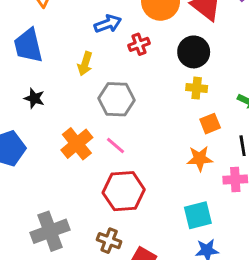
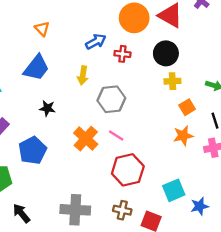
red cross: (139, 44) -> (122, 54), turned 35
blue trapezoid: (28, 46) -> (36, 68), turned -120
cyan square: (198, 215) -> (174, 190), moved
gray cross: (50, 231) -> (75, 210), turned 32

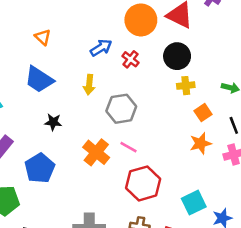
red cross: (122, 54) -> (130, 59), turned 35
blue trapezoid: (36, 68) -> (39, 79), turned 88

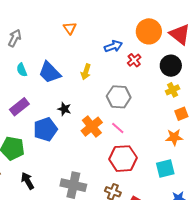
blue trapezoid: (39, 79) -> (50, 72), moved
yellow arrow: (89, 85) -> (86, 72), moved
yellow cross: (186, 86) -> (173, 90), turned -32
black star: (53, 122) -> (64, 109), moved
cyan square: (194, 203) -> (165, 169), moved

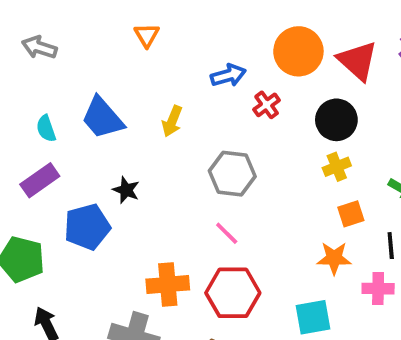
gray arrow: (15, 38) -> (39, 47), turned -102
cyan semicircle: (22, 70) -> (46, 129), moved
orange cross: (92, 127) -> (168, 285), moved, turned 30

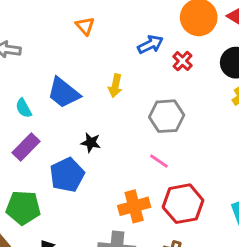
pink line: (227, 233) -> (159, 161), moved

